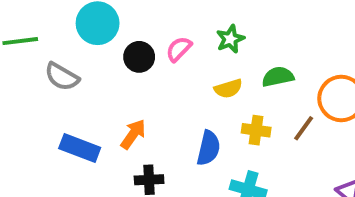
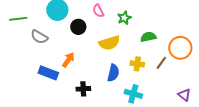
pink semicircle: (179, 49) -> (98, 11), moved, turned -72
yellow semicircle: (228, 89) -> (109, 43), moved, size x1.5
orange arrow: (133, 134) -> (68, 60), moved

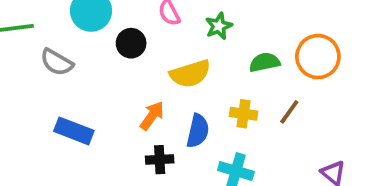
orange circle: (180, 48) -> (318, 57), moved
orange arrow: (68, 60) -> (152, 116), moved
black cross: (83, 89) -> (160, 160), moved

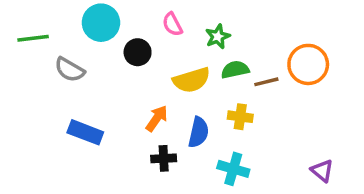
green semicircle: (265, 62) -> (235, 70), moved
brown line: (289, 112) -> (266, 82), moved, turned 40

